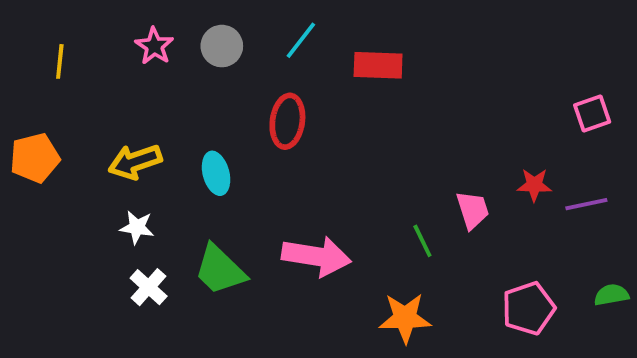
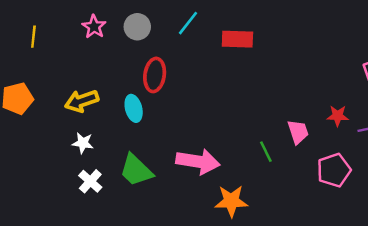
red ellipse: (287, 121) -> (155, 75), moved
pink pentagon: (528, 308) -> (334, 170), moved
orange star: (405, 318) -> (231, 201), moved

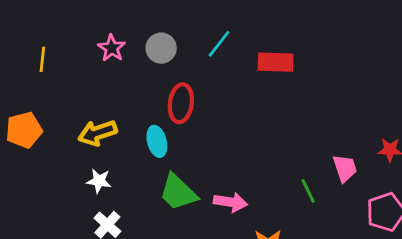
pink arrow: (198, 162) -> (230, 202), size x0.7
green trapezoid: (136, 170) -> (178, 192), moved

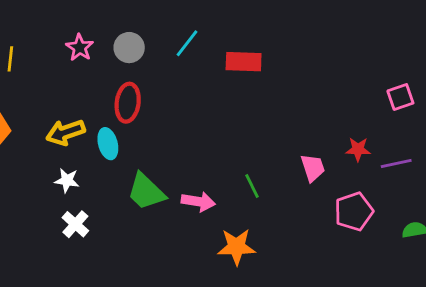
red ellipse: (181, 103) -> (128, 103), moved
cyan ellipse: (157, 141) -> (108, 144), moved
green line: (308, 191) -> (252, 186), moved

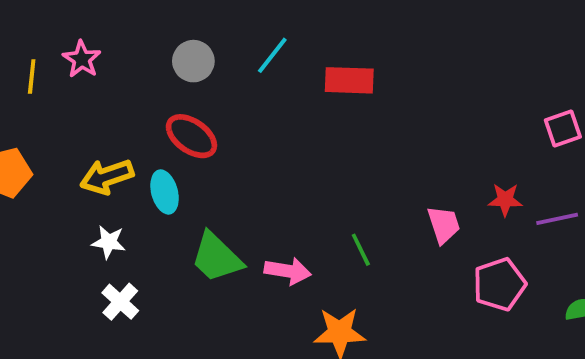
pink star: (80, 48) -> (82, 59), moved
red ellipse: (128, 103) -> (191, 136), turned -63

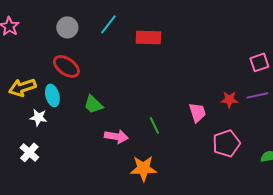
purple line: (557, 219) -> (257, 95), moved
white star: (109, 242) -> (38, 117), moved
green trapezoid: (216, 257) -> (93, 104), moved, size x0.7

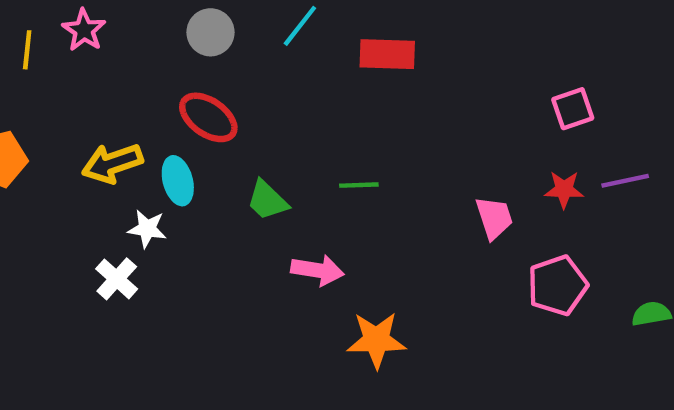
pink square: (259, 62) -> (573, 109), moved
green line: (154, 125) -> (359, 185), moved, turned -66
white cross: (29, 152) -> (117, 279), moved

